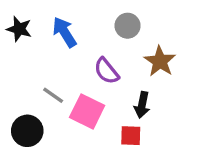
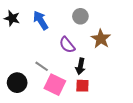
gray line: (53, 95) -> (42, 66), moved
black arrow: (142, 105) -> (80, 66), moved
pink square: (87, 111) -> (55, 85), moved

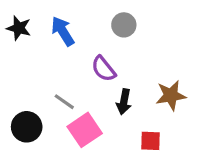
brown star: (101, 39) -> (171, 95), moved, turned 30
pink square: (55, 85) -> (85, 130), turned 30
red square: (82, 86) -> (151, 141), moved

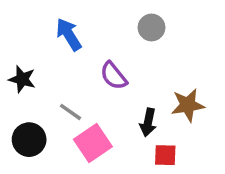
gray circle: (124, 25) -> (152, 27), moved
black star: (19, 28) -> (22, 79), moved
black arrow: (124, 102) -> (148, 122), moved

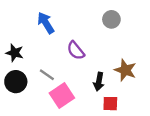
gray circle: (152, 27) -> (111, 19), moved
brown star: (188, 105) -> (125, 70), turned 30
black circle: (29, 140) -> (16, 82), moved

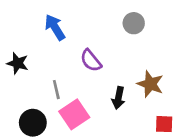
gray line: (47, 75) -> (56, 90), turned 42
black circle: (16, 82) -> (33, 123), moved
red square: (110, 104) -> (164, 124), moved

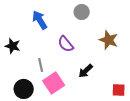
gray circle: (134, 23) -> (82, 12), moved
brown star: (150, 84) -> (109, 40), moved
black arrow: (118, 98) -> (86, 71), turned 35

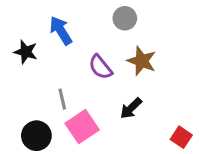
brown star: (109, 40) -> (142, 61), moved
black star: (13, 46) -> (26, 52), moved
red square: (119, 90) -> (181, 137), turned 32

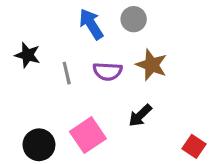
blue arrow: (61, 30) -> (91, 24), moved
purple semicircle: (100, 67) -> (108, 71), turned -48
gray line: (62, 99) -> (67, 73), moved

